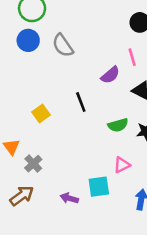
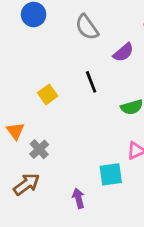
gray semicircle: (63, 46) -> (87, 27), moved
purple arrow: (69, 198) -> (78, 198), moved, turned 60

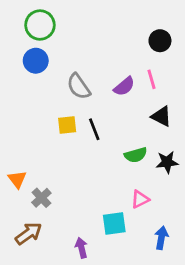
gray semicircle: (87, 27) -> (79, 86), moved
purple semicircle: (123, 52) -> (124, 86), moved
yellow square: (48, 94) -> (67, 125), moved, turned 30

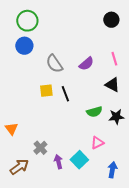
black circle: (160, 41) -> (111, 20), moved
pink line: (151, 79) -> (114, 59), moved
gray cross: (41, 198) -> (40, 148), moved
cyan square: (114, 224) -> (79, 160), turned -36
purple arrow: (81, 248) -> (58, 162), moved

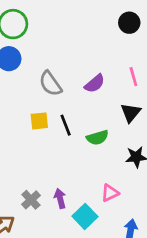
black triangle: (112, 85) -> (131, 113), turned 42
green semicircle: (94, 112) -> (97, 138), moved
purple arrow: (58, 162) -> (60, 198), moved

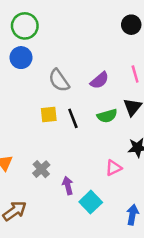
green semicircle: (97, 138) -> (107, 116), moved
pink triangle: (110, 193) -> (113, 168), moved
gray cross: (31, 200) -> (41, 169), moved

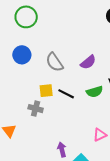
blue circle: (21, 58) -> (22, 55), moved
black line: (73, 118) -> (66, 94), turned -42
gray cross: (41, 169) -> (36, 109), moved, turned -32

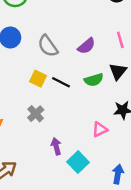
yellow square: (46, 91) -> (38, 79), turned 32
gray cross: (36, 109) -> (36, 114), moved, turned 32

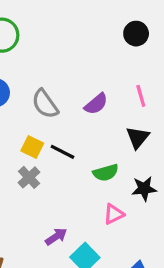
green semicircle: (94, 80) -> (106, 173), moved
gray cross: (36, 114) -> (29, 177), moved
purple arrow: (56, 146) -> (56, 237), turned 70

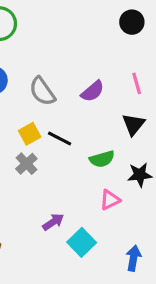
yellow square: (32, 147) -> (30, 134), turned 35

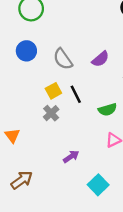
black line: (60, 139) -> (76, 94), turned 36
cyan square: (82, 242) -> (98, 185), moved

